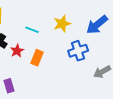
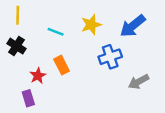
red star: (17, 51) -> (38, 76), moved
orange rectangle: (37, 58) -> (62, 65), turned -49

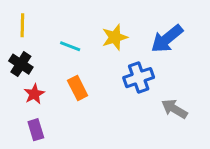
red star: (38, 76) -> (34, 94), moved
gray arrow: (139, 82) -> (174, 109), turned 60

